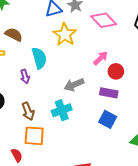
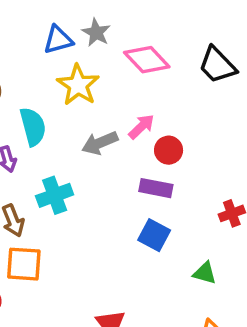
gray arrow: (74, 85) -> (100, 143), moved
cyan cross: (62, 110) -> (55, 195), moved

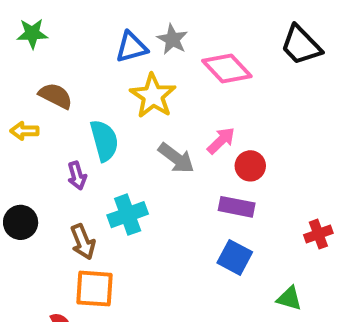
black trapezoid: (217, 65) -> (301, 45), moved
gray arrow: (100, 143) -> (176, 158), turned -120

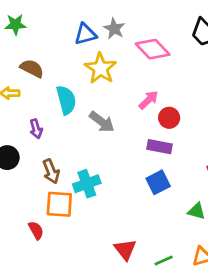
gray arrow: (176, 158) -> (102, 122), moved
purple arrow: (77, 176) -> (36, 129), moved
cyan cross: (128, 215) -> (87, 184), moved
blue square: (235, 257) -> (158, 182), turned 35

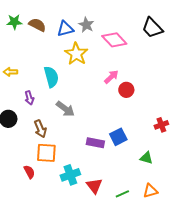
brown semicircle: (32, 68) -> (37, 25), moved
gray arrow: (102, 122) -> (65, 109), moved
purple rectangle: (160, 147) -> (95, 143), moved
cyan cross: (87, 184) -> (70, 175), moved

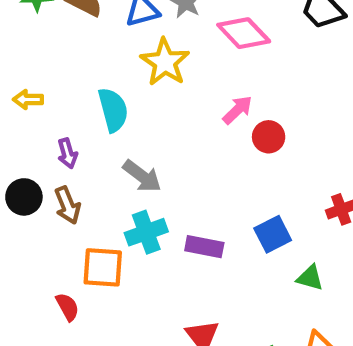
brown arrow: (40, 129) -> (67, 205), moved
blue square: (118, 137) -> (273, 234), moved
cyan cross: (70, 175) -> (146, 232), moved

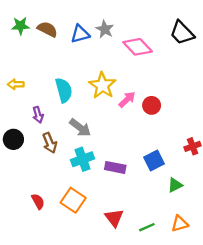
yellow star: (165, 62) -> (102, 85), moved
pink arrow: (237, 110) -> (127, 100), moved
brown arrow: (67, 205) -> (50, 143), moved
orange square: (103, 267) -> (73, 200), moved, turned 30
green triangle: (310, 278) -> (175, 185), turned -42

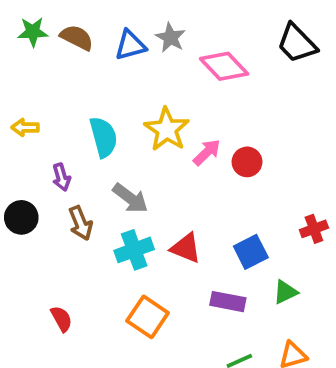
purple rectangle: (115, 167) -> (228, 302), moved
orange square: (73, 200) -> (148, 317), moved
red triangle: (114, 218) -> (186, 248), moved, turned -30

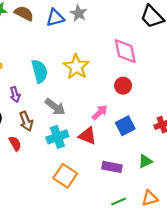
pink diamond: (224, 66) -> (125, 51), moved, turned 32
pink arrow: (207, 152) -> (100, 112), moved
blue square: (251, 252) -> (125, 126), moved
red semicircle: (61, 319) -> (15, 144), moved

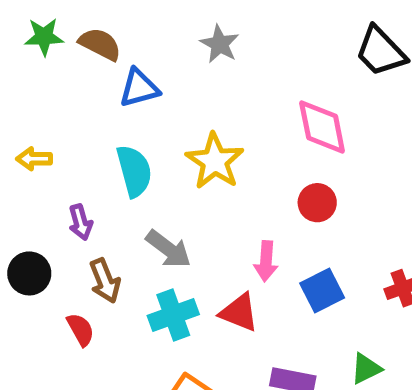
blue triangle: (55, 18) -> (139, 88), moved
pink arrow: (100, 112) -> (266, 261), turned 138

